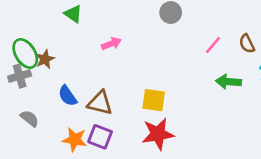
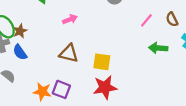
blue semicircle: (68, 96) -> (20, 52), moved
brown triangle: (100, 103) -> (69, 53), moved

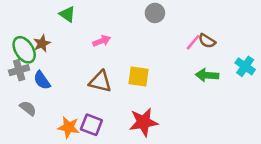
brown semicircle: (172, 19) -> (207, 41), moved, turned -32
brown star: (20, 31) -> (42, 43), moved
yellow square: (102, 62) -> (138, 76), moved

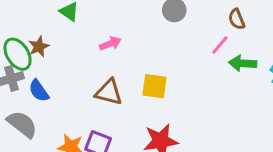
brown semicircle: (207, 41) -> (237, 19), moved, turned 36
green arrow: (207, 75) -> (243, 63), moved
gray semicircle: (28, 108) -> (22, 124), size x1.5

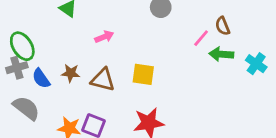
brown semicircle: (237, 19) -> (223, 26), moved
brown star: (39, 47) -> (71, 73), moved, turned 30

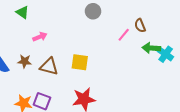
pink arrow: (104, 37) -> (40, 37), moved
green arrow: (221, 54) -> (151, 48), moved

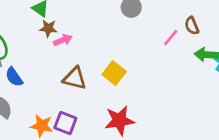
brown star: (25, 61) -> (48, 28), moved
yellow square: (80, 62) -> (114, 73), turned 30

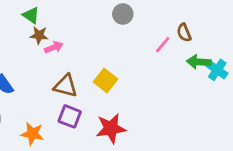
purple square: (65, 123) -> (70, 116), moved

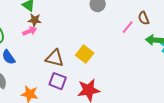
pink arrow: (54, 47) -> (30, 31), moved

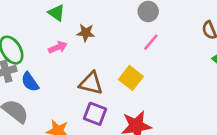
brown star: (35, 20) -> (86, 33), moved
pink line: (128, 27) -> (151, 42), moved

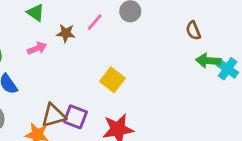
pink line: (151, 42) -> (95, 22), moved
brown triangle: (91, 83) -> (53, 115), moved, turned -30

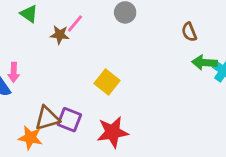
pink line: (95, 22) -> (75, 24), moved
pink arrow: (37, 48) -> (14, 72), moved, turned 114

